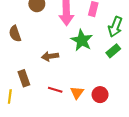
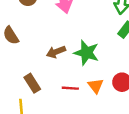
green star: (82, 40) -> (86, 53), moved

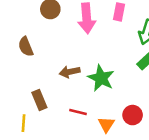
orange triangle: (96, 86) -> (106, 124), moved

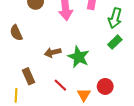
red line: (78, 112) -> (60, 85), turned 32

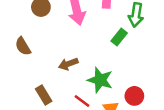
green rectangle: (115, 42) -> (119, 37), moved
green star: (79, 57) -> (100, 80), moved

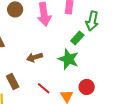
green star: (100, 80) -> (68, 59), moved

